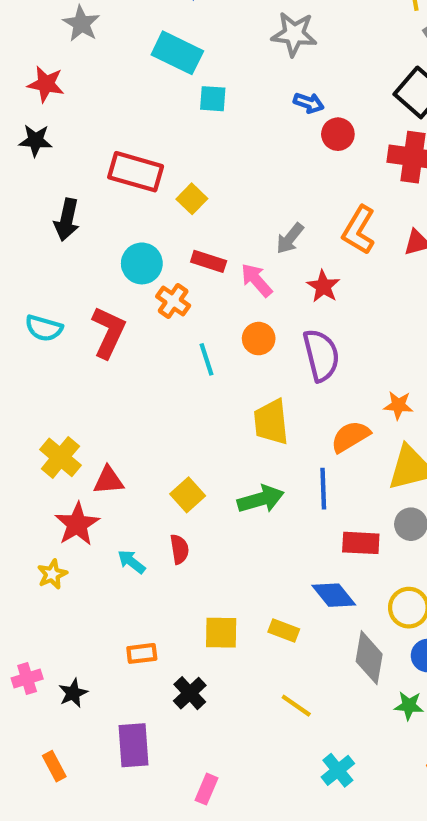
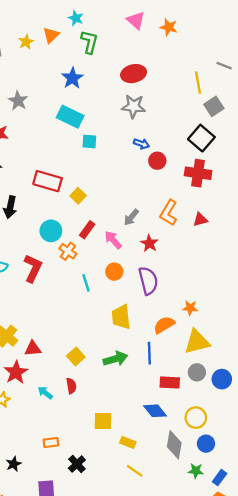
red rectangle: (209, 261) -> (87, 230), turned -72
yellow rectangle: (284, 631) -> (128, 442), moved
yellow square: (221, 633) -> (103, 421), moved

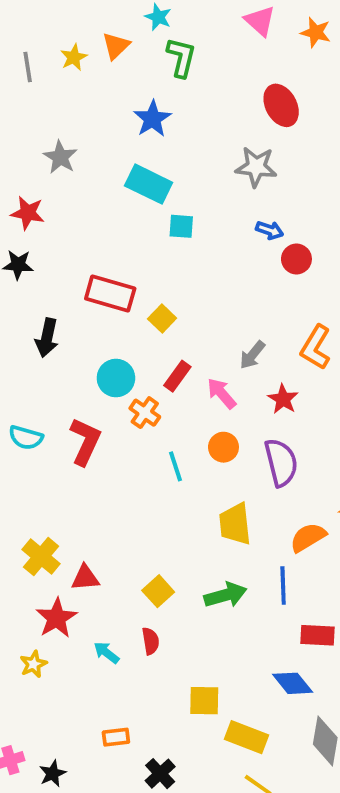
red ellipse: (134, 74) -> (281, 105), moved, turned 75
yellow rectangle: (128, 442) -> (247, 737), size x1.5

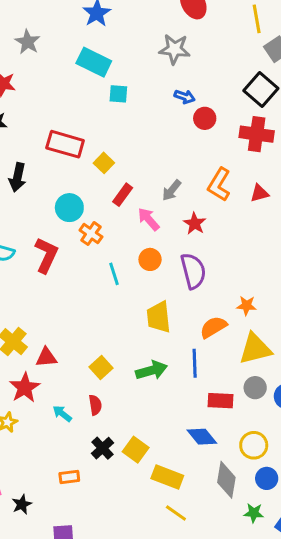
red rectangle: (177, 376) -> (123, 195), moved
yellow square: (204, 701) -> (136, 450), turned 35
black cross: (160, 774) -> (102, 448), moved

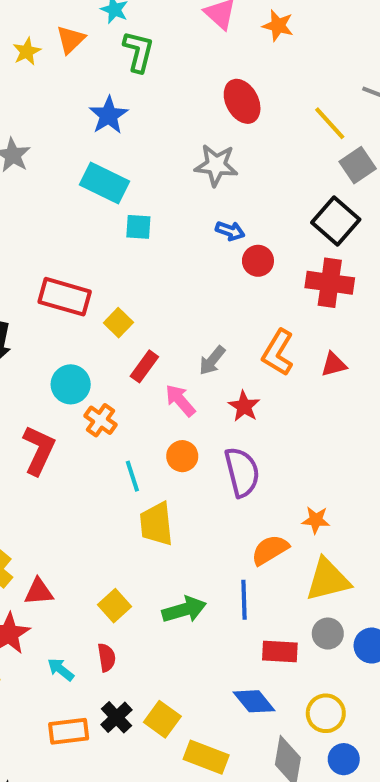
yellow line: (257, 19) -> (330, 123), turned -32
yellow trapezoid: (159, 317) -> (156, 524), moved
orange rectangle: (69, 477) -> (69, 731), moved, size x1.4

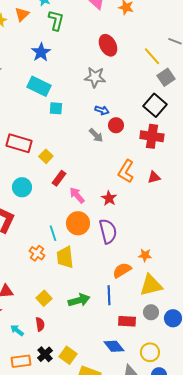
gray arrow: (212, 360) -> (96, 135), moved, turned -84
orange cross: (101, 420) -> (37, 253), moved
orange circle: (182, 456) -> (78, 223), size x1.5

